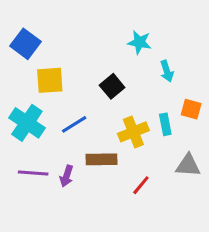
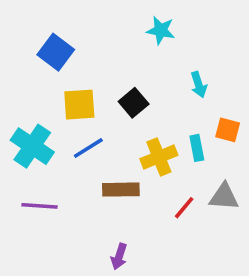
cyan star: (139, 42) -> (161, 30), moved
blue square: (25, 44) -> (56, 52), moved
yellow square: (50, 80) -> (79, 105), moved
purple arrow: (67, 176) -> (119, 256), moved
red line: (141, 185) -> (184, 208), moved

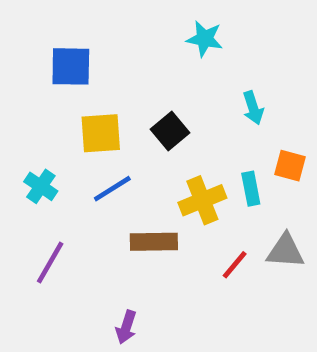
blue square: (56, 52) -> (71, 66), turned -36
cyan cross: (32, 146) -> (41, 186), size x0.6
purple line: (39, 206) -> (50, 263), turned -64
purple arrow: (119, 256) -> (126, 327), moved

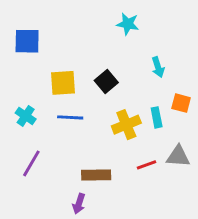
blue square: (71, 66) -> (27, 41), moved
blue line: (112, 189) -> (70, 117), turned 35
brown rectangle: (154, 242) -> (96, 175), moved
red line: (235, 265) -> (146, 165), turned 30

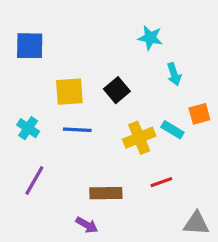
cyan star: (128, 24) -> (150, 38), moved
orange square: (181, 103) -> (199, 114), turned -30
cyan rectangle: (157, 117) -> (172, 130), turned -48
gray triangle: (178, 156) -> (196, 223), moved
purple arrow: (79, 204) -> (87, 225), turned -78

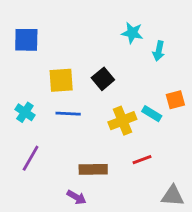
cyan arrow: (174, 74) -> (159, 51), moved, turned 30

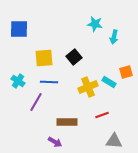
purple line: (31, 158) -> (36, 102), moved
gray triangle: (173, 196) -> (114, 141), moved

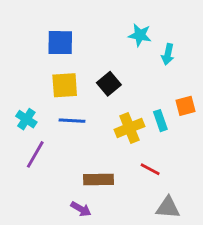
blue square: (19, 29) -> (60, 43), moved
cyan rectangle: (109, 82) -> (160, 121), turned 40
purple line: (36, 102) -> (35, 154), moved
red line: (102, 115) -> (150, 169), turned 48

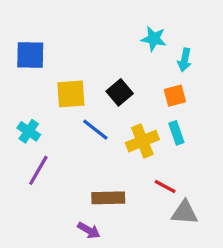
blue square: (60, 43) -> (30, 55), moved
orange square: (185, 106) -> (175, 96), moved
blue line: (72, 121) -> (95, 130), moved, turned 35
gray triangle: (168, 208) -> (185, 212), moved

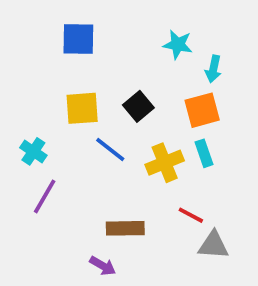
blue square: (30, 55) -> (78, 39), moved
orange square: (175, 96) -> (202, 110), size x1.4

